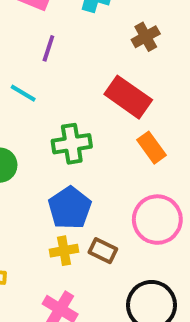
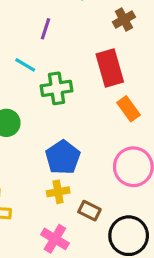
red rectangle: (128, 97) -> (110, 68), turned 39
green cross: (72, 144) -> (57, 88), moved
brown rectangle: (103, 251) -> (89, 211), moved

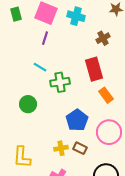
purple line: (46, 29) -> (45, 38), moved
blue pentagon: (63, 157) -> (77, 120), moved
brown rectangle: (89, 211) -> (80, 148), moved

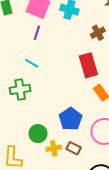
green cross: (60, 82) -> (20, 89), moved
green circle: (28, 104) -> (38, 134), moved

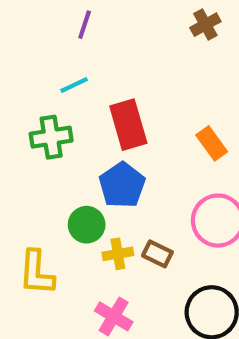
cyan line: (32, 63) -> (74, 85), turned -56
red rectangle: (88, 65) -> (128, 125), moved
blue pentagon: (71, 119) -> (122, 185), moved

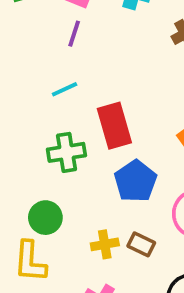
green cross: (51, 137) -> (66, 152), moved
blue pentagon: (122, 185) -> (135, 181), moved
green circle: (87, 225) -> (45, 218), moved

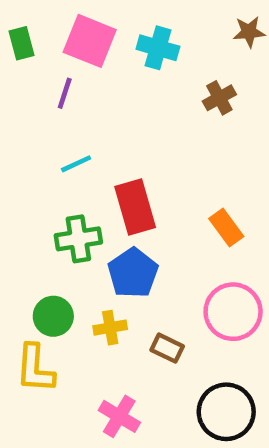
purple line: (74, 34) -> (65, 93), moved
blue pentagon: (135, 181) -> (133, 273), moved
yellow cross: (105, 244) -> (110, 328), moved

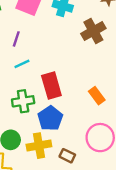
purple line: (65, 93) -> (16, 39), moved
brown cross: (219, 98) -> (93, 31), size x1.5
yellow cross: (110, 328) -> (39, 146), size x1.5

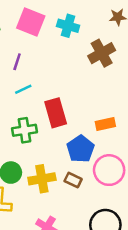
orange rectangle: (97, 96) -> (105, 124), turned -66
blue pentagon: (50, 118) -> (80, 149), moved
brown rectangle: (67, 156) -> (73, 180), moved

